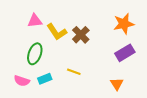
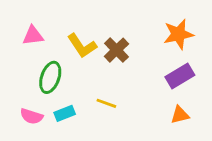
pink triangle: (35, 21) -> (33, 36), moved
orange triangle: (117, 84) -> (180, 115), moved, turned 48

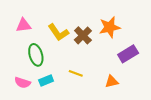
orange star: (178, 34) -> (110, 27), moved
green ellipse: (50, 77) -> (36, 55), turned -35
orange triangle: (180, 115) -> (112, 82), moved

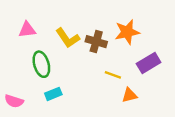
brown cross: (83, 35) -> (96, 42), turned -30
yellow line: (76, 73) -> (113, 75), moved
pink semicircle: (23, 83) -> (14, 101), moved

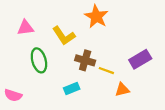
orange star: (127, 32) -> (96, 17), moved, turned -30
brown cross: (96, 42) -> (85, 60), moved
cyan rectangle: (53, 94) -> (72, 89), moved

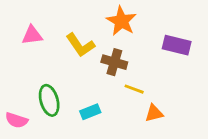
purple rectangle: (140, 59) -> (177, 45), moved, turned 45
green ellipse: (39, 60) -> (49, 100), moved
brown cross: (85, 60) -> (114, 62), moved

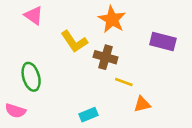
pink triangle: (32, 35) -> (34, 15), moved, turned 42
green ellipse: (49, 100) -> (31, 77), moved
cyan rectangle: (90, 112) -> (89, 115), moved

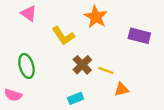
brown cross: (106, 57) -> (82, 65), moved, turned 30

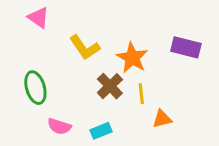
orange star: (96, 17) -> (132, 58), moved
yellow line: (106, 70) -> (141, 94), turned 64
pink semicircle: (13, 95) -> (59, 126), moved

